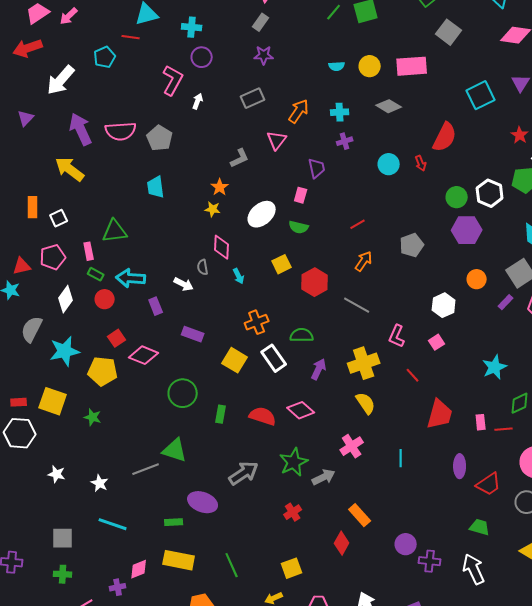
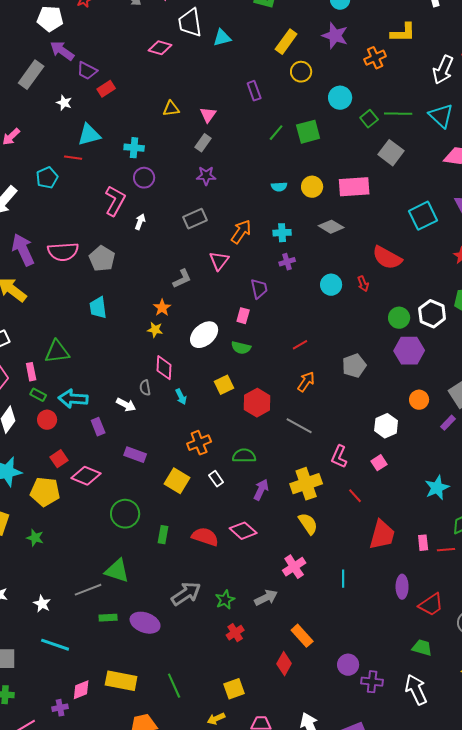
red semicircle: (445, 137) -> (387, 258), turned 92
white rectangle: (274, 358) -> (216, 479), size x0.6
green star: (294, 462) -> (225, 600), moved, size x0.7
green rectangle: (174, 522) -> (108, 618), moved

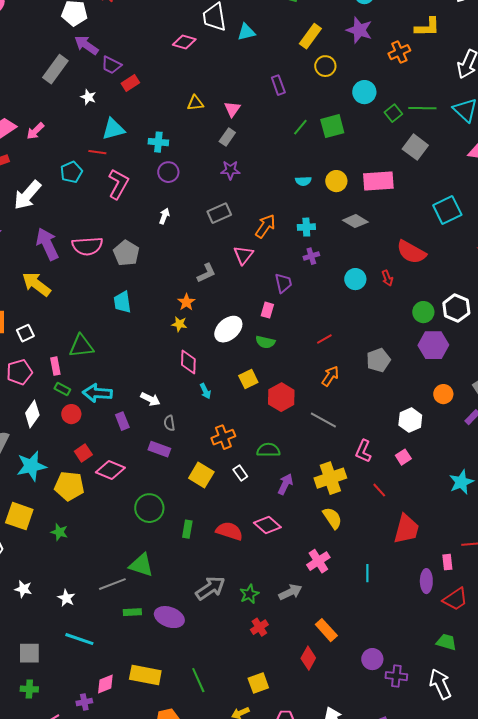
pink L-shape: (115, 201) -> (118, 184), moved
gray semicircle: (145, 388) -> (169, 423), moved
pink rectangle: (423, 543) -> (447, 562), moved

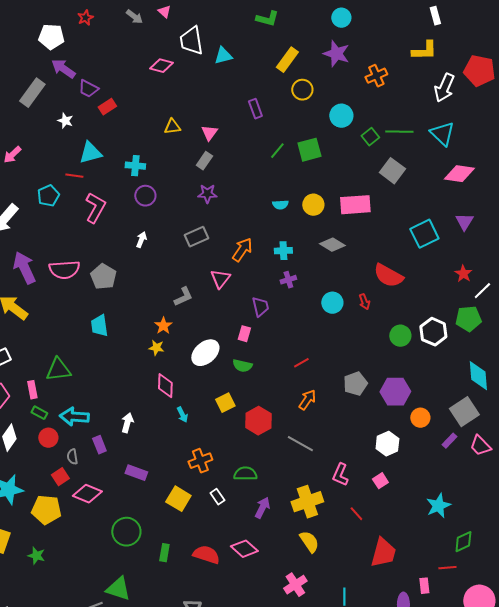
yellow L-shape: (427, 27) -> (424, 51), moved
purple hexagon: (433, 345) -> (395, 392), moved
white arrow: (150, 399) -> (127, 423), turned -102
gray semicircle: (169, 423) -> (72, 457), moved

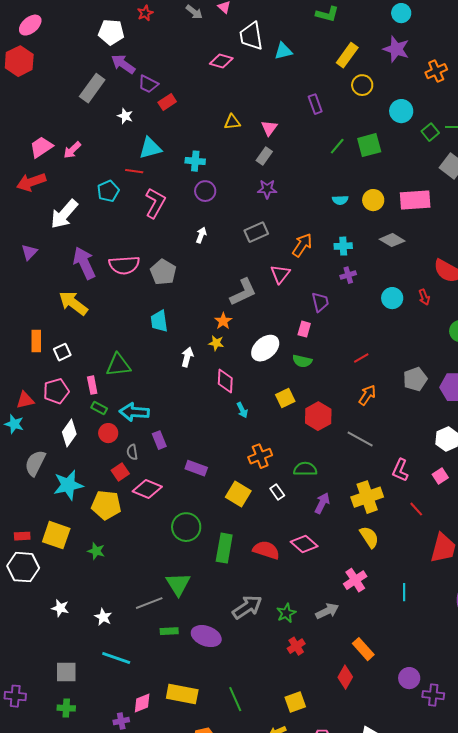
gray L-shape: (183, 297) -> (243, 292), size x1.4
white arrow: (127, 423) -> (187, 357), moved
green rectangle: (164, 553) -> (224, 548), size x1.6
green triangle: (118, 589) -> (178, 584), turned 40

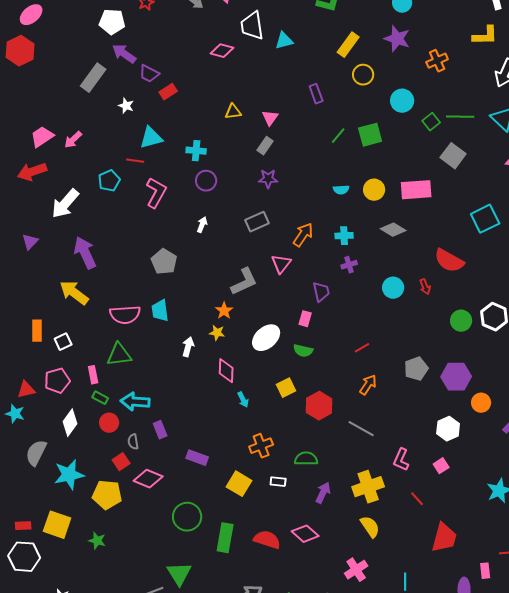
pink semicircle: (124, 265) -> (125, 315), moved
white rectangle: (277, 492) -> (278, 482), turned -49

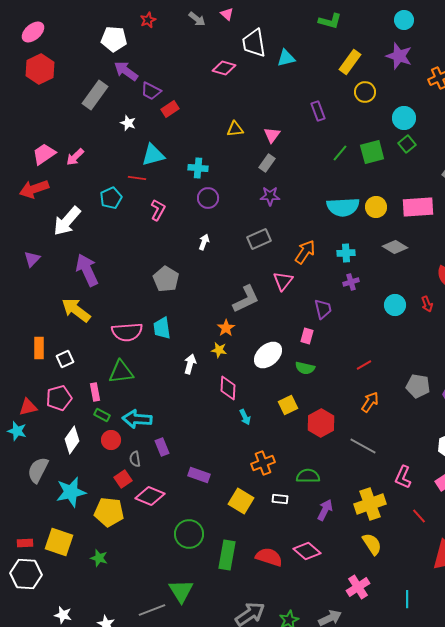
red hexagon: (20, 51) -> (40, 69), moved
green square: (431, 122) -> (407, 144), moved
cyan semicircle: (341, 190) -> (343, 207), size x2.0
pink L-shape: (156, 193) -> (158, 210), size x0.7
gray pentagon: (416, 369) -> (418, 386), turned 30

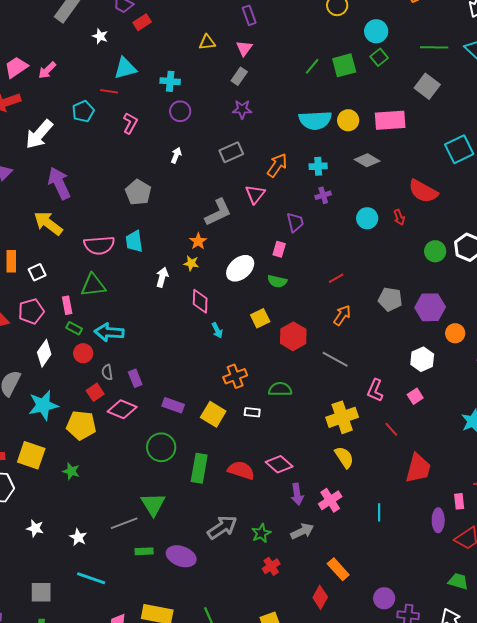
purple rectangle: (318, 111) -> (249, 15), moved
purple rectangle: (162, 447) -> (135, 378), moved
purple rectangle: (199, 475) -> (173, 405), moved
purple arrow: (325, 510) -> (297, 494), moved, turned 145

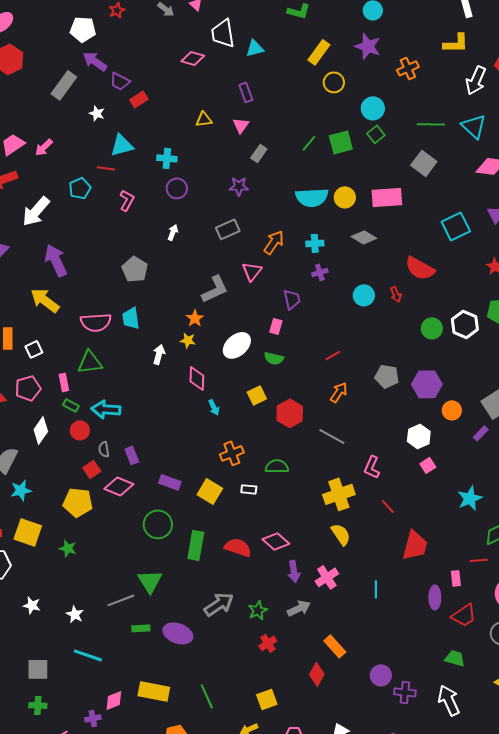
gray rectangle: (239, 76) -> (259, 153), moved
pink square: (415, 396) -> (428, 465), moved
cyan star: (43, 405) -> (21, 490), moved, size x0.7

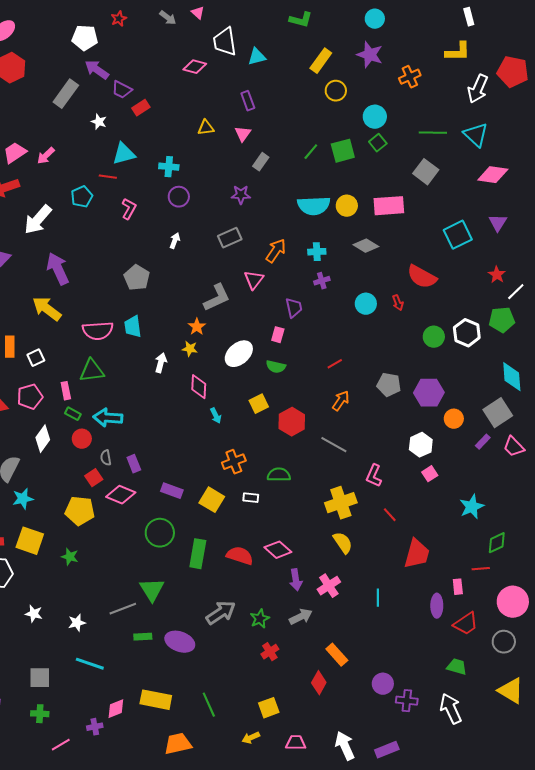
white star: (75, 614) -> (77, 623), turned 30

